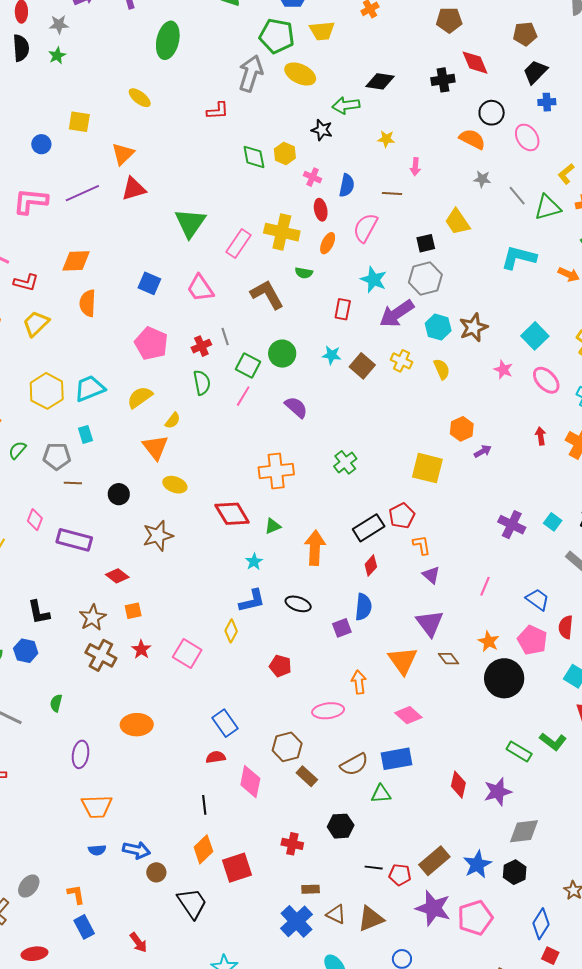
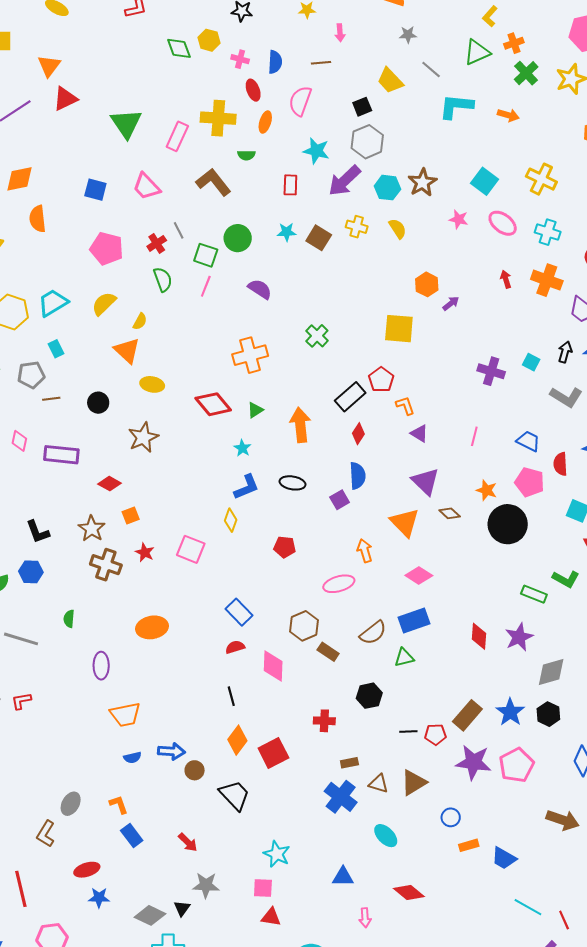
gray line: (517, 196) -> (431, 69), moved

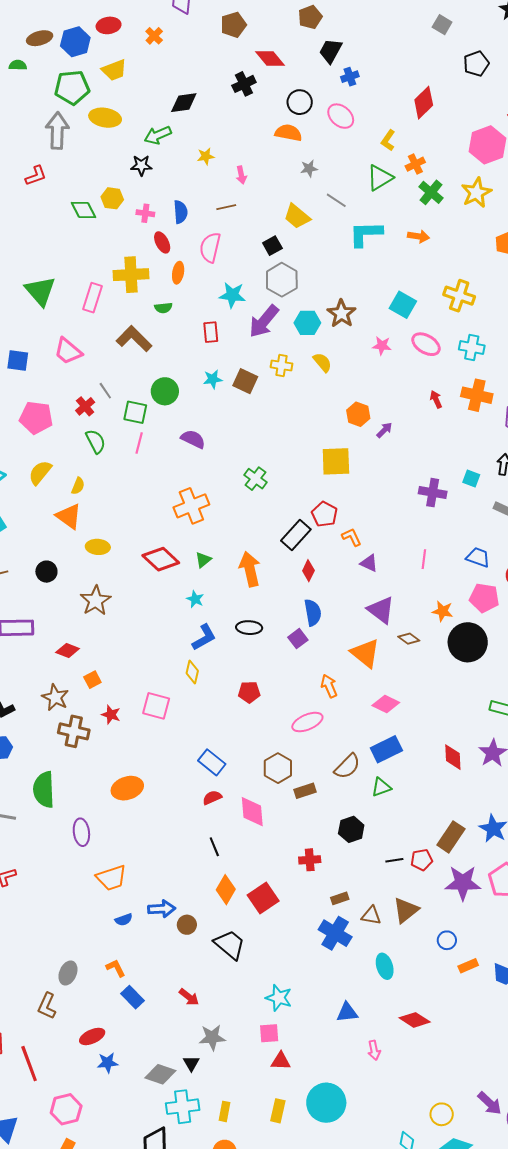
green semicircle: (69, 619) -> (44, 790), size x2.0
brown rectangle: (328, 652) -> (305, 791), turned -45
cyan ellipse: (386, 836) -> (385, 966), turned 35

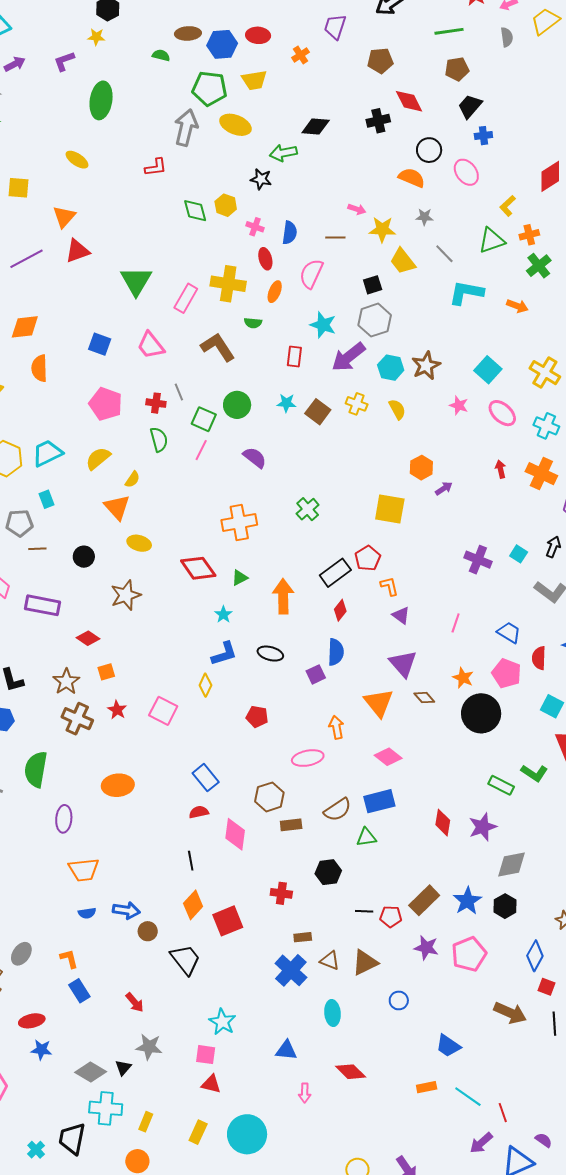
yellow star: (206, 156) -> (382, 229), moved, size x1.5
pink arrow: (241, 175) -> (357, 209), turned -72
red cross: (85, 406) -> (156, 403), turned 36
purple star: (463, 883) -> (426, 948), size x0.7
orange rectangle: (468, 966) -> (427, 1087), moved

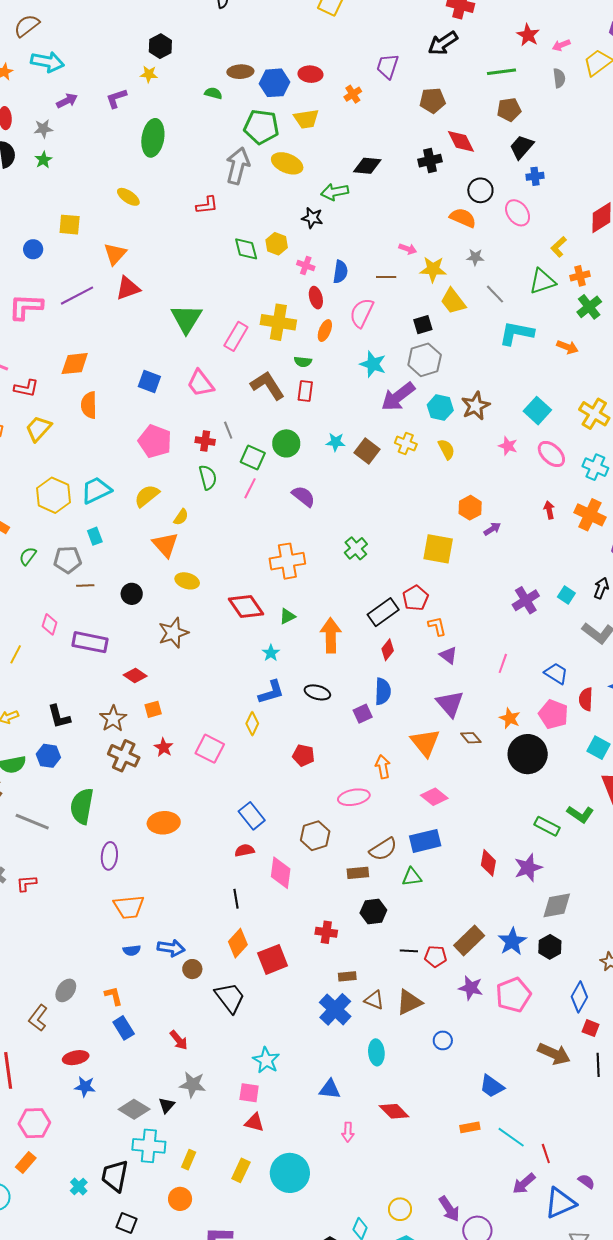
red rectangle: (294, 356) -> (305, 391), moved
purple cross: (478, 560) -> (526, 600), turned 36
brown rectangle: (291, 825) -> (358, 873), moved

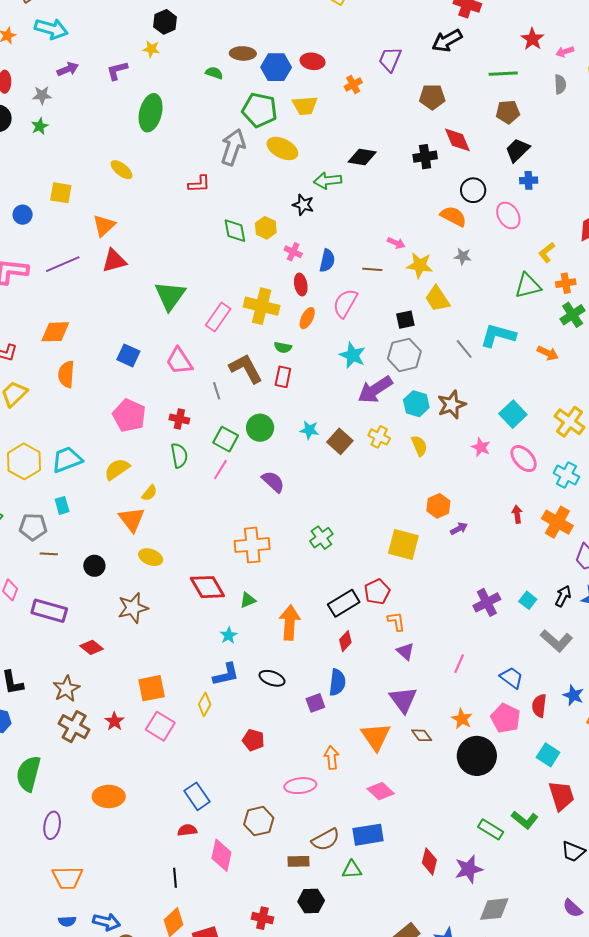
gray line: (495, 294) -> (464, 349), moved
gray line: (228, 430) -> (217, 391), moved
orange square: (153, 709) -> (152, 688), moved, size x1.6

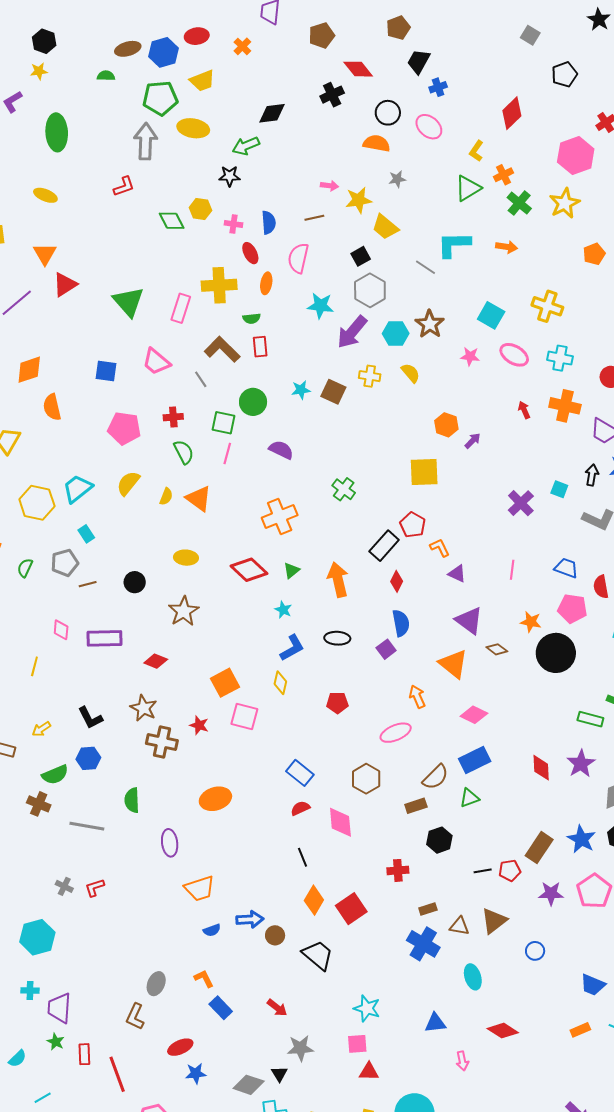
orange triangle: (132, 519) -> (199, 498), moved
green semicircle: (28, 774) -> (132, 800), size x0.7

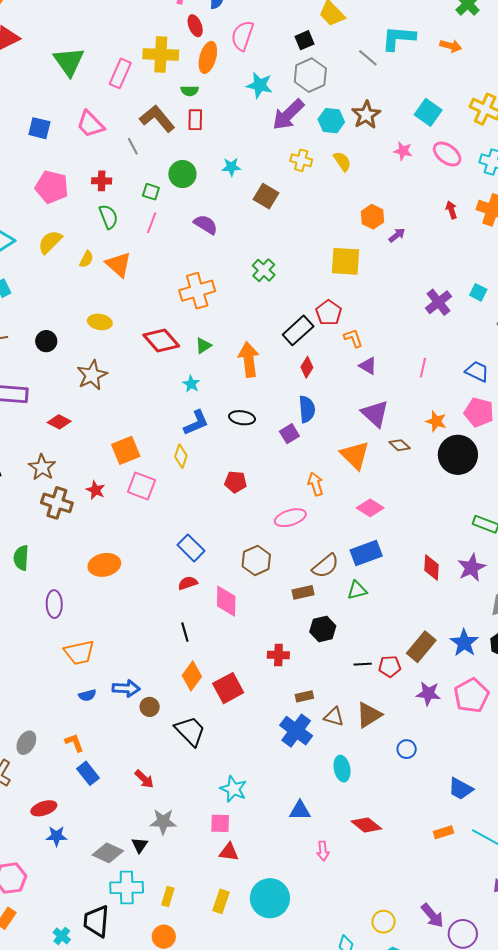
orange ellipse: (266, 283) -> (208, 57), size x1.4
brown square: (333, 392) -> (266, 196), moved
green square: (223, 423) -> (151, 192), size x0.7

